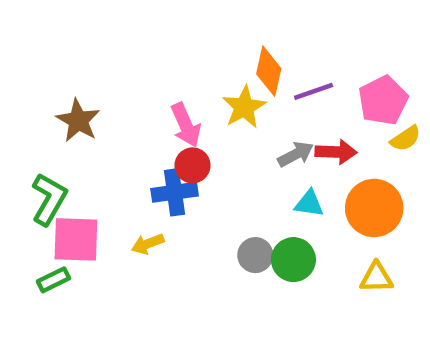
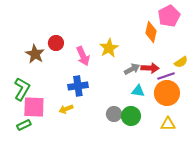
orange diamond: (269, 71) -> (151, 32), moved
purple line: (314, 91) -> (166, 76), moved
pink pentagon: (383, 100) -> (169, 16), moved
red circle: (193, 165) -> (56, 43), moved

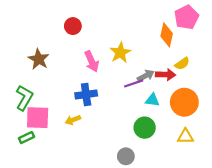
red circle: (56, 43) -> (73, 26), moved
yellow semicircle: (181, 62) -> (182, 64), moved
purple line: (166, 76) -> (134, 83), moved
gray circle: (114, 114) -> (126, 156), moved

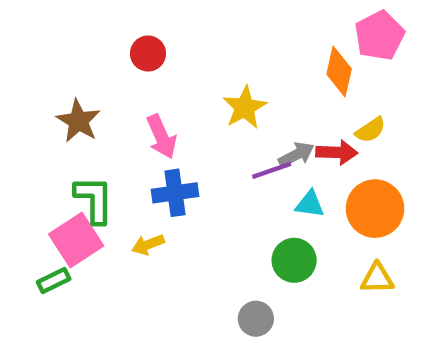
pink arrow: (92, 61) -> (161, 137), moved
green L-shape: (24, 98) -> (94, 200), moved, turned -30
pink square: (38, 118) -> (76, 240), turned -35

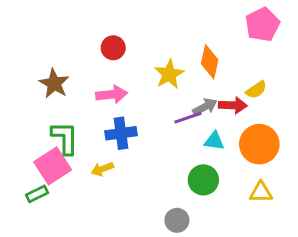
red circle: (148, 54) -> (113, 48), moved
orange diamond: (339, 71) -> (210, 62), moved
pink arrow: (161, 137) -> (112, 94), turned -72

